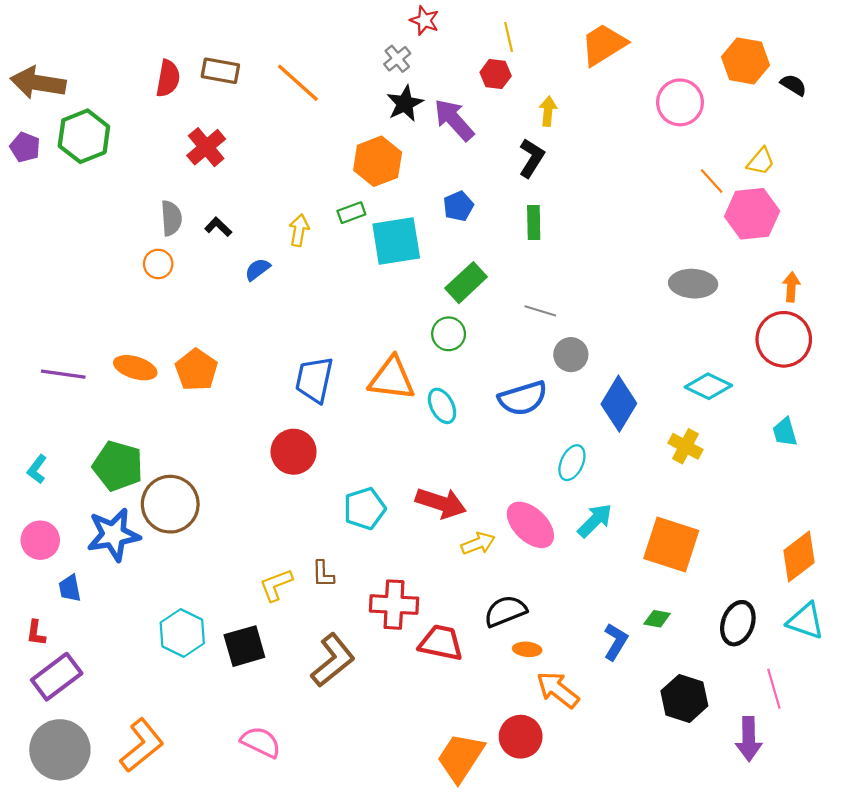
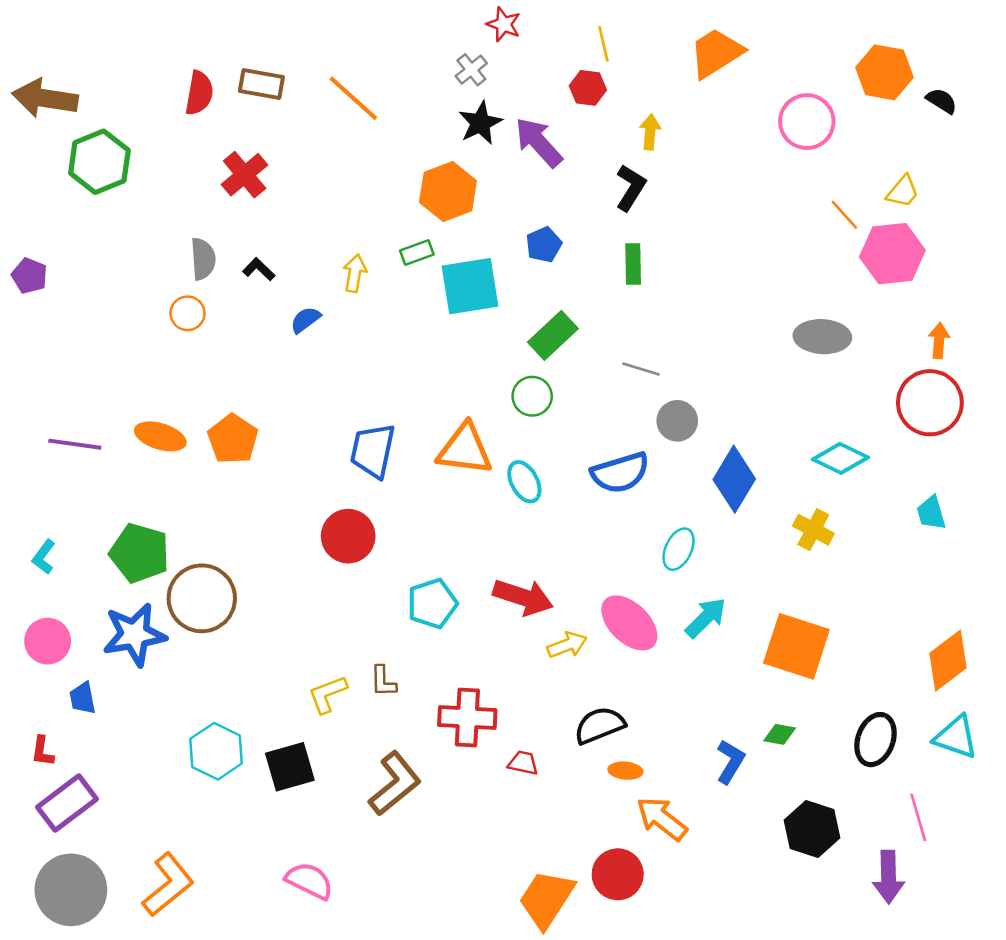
purple pentagon: (25, 147) -> (29, 276), moved
red trapezoid: (441, 643) -> (523, 763), size x0.6

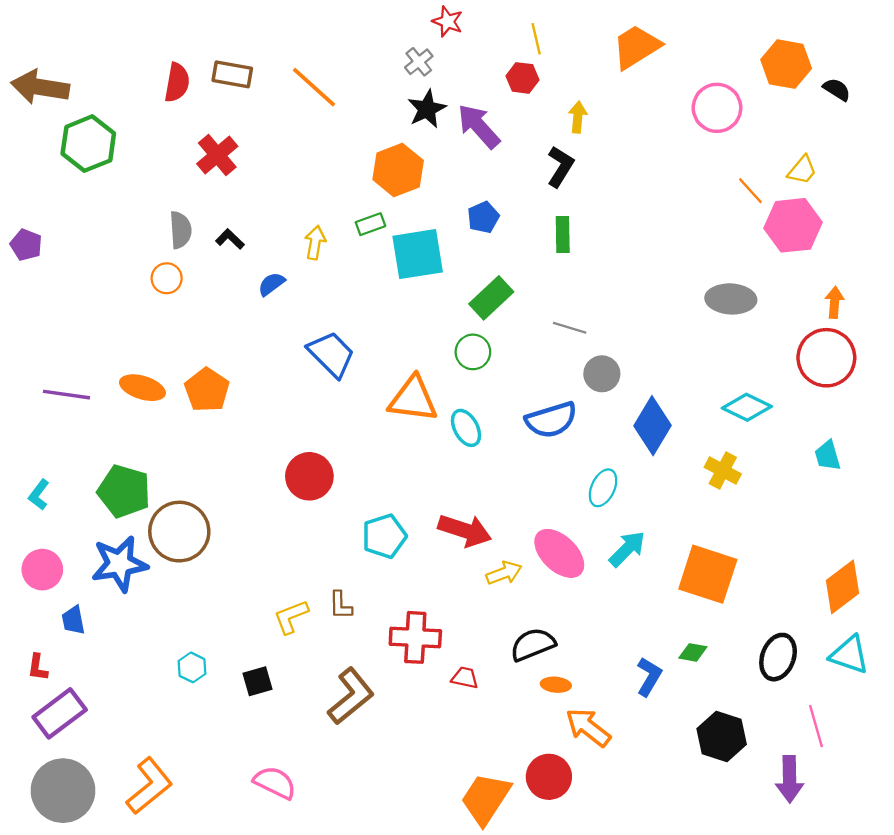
blue trapezoid: (373, 451) -> (331, 354), moved, turned 123
cyan hexagon: (216, 751) -> (192, 667), size x0.6
black square: (290, 767) -> (258, 681), size x0.7

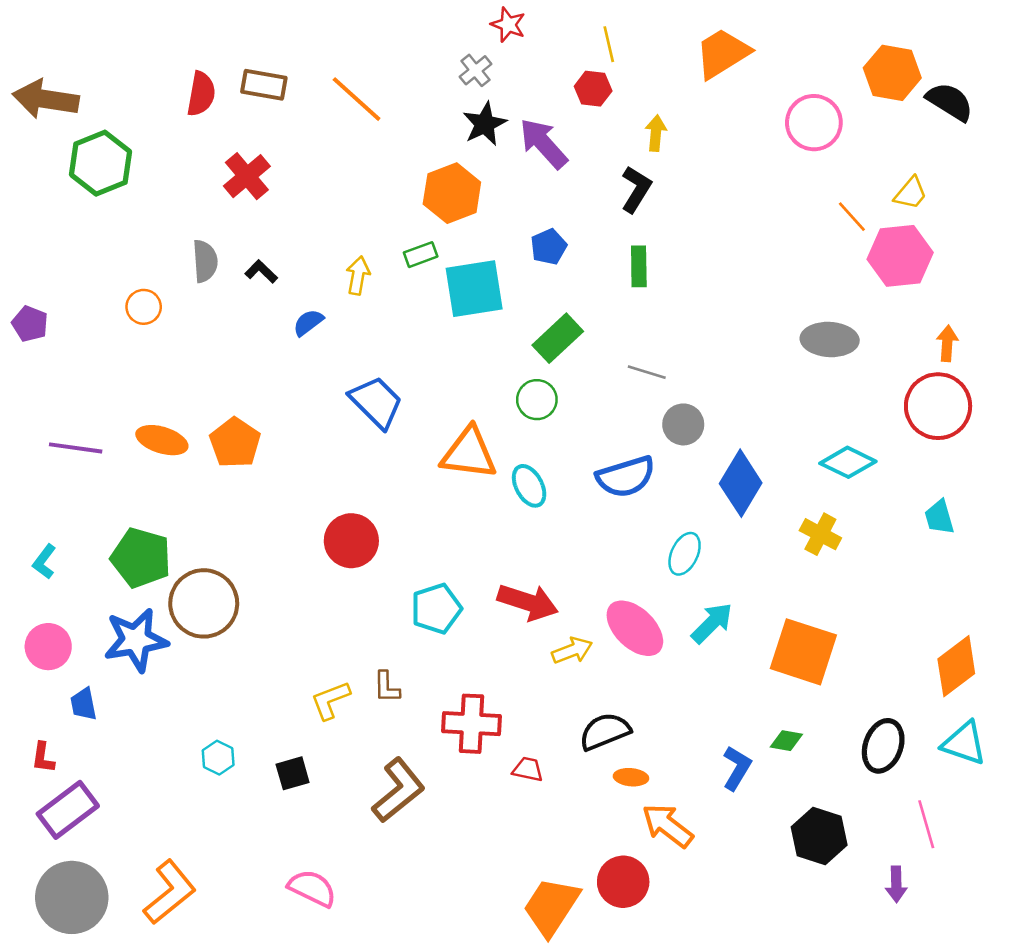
black semicircle: (837, 89) -> (950, 102), size x1.5
purple pentagon: (26, 245) -> (30, 324), moved
orange circle: (167, 278) -> (144, 307), moved
purple arrow: (790, 779) -> (896, 884), size x0.7

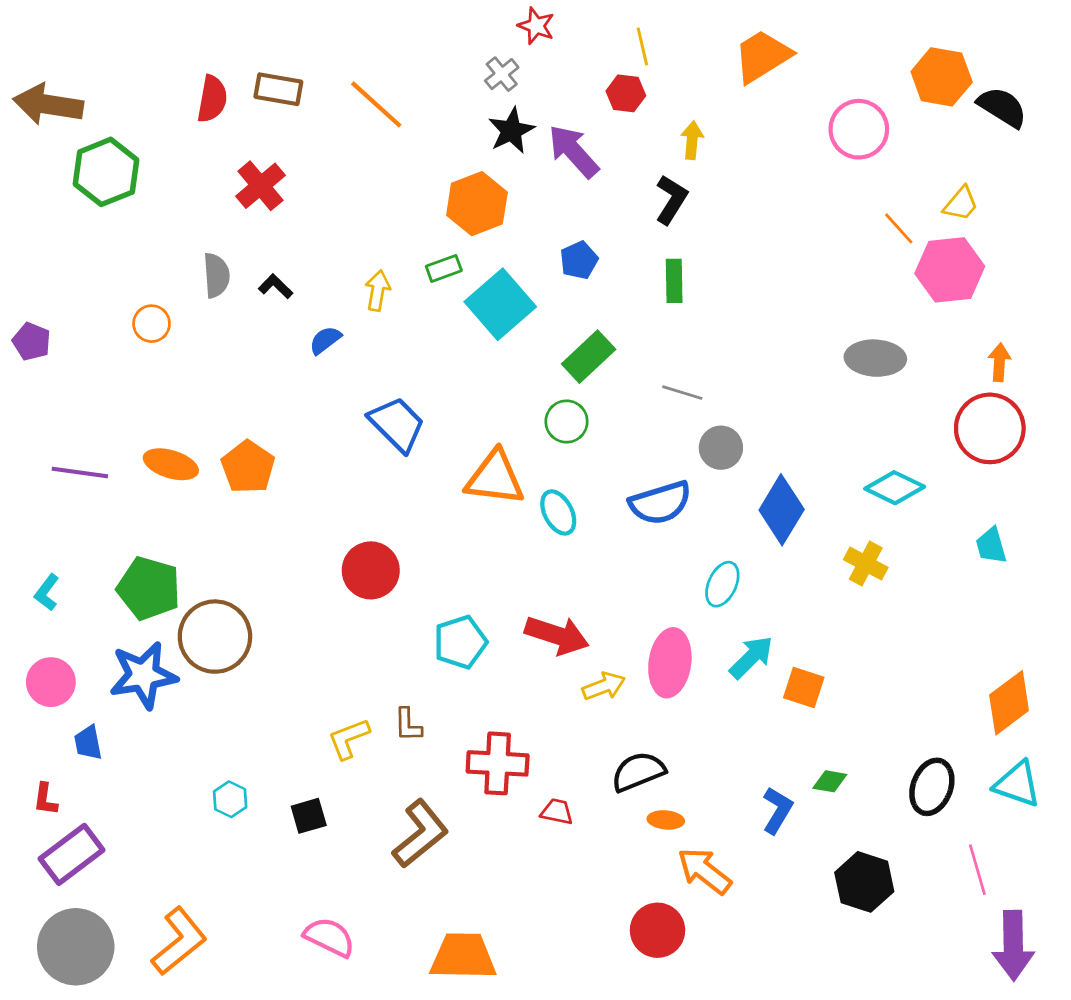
cyan square: (474, 289) -> (500, 304), turned -32
pink ellipse: (635, 628) -> (670, 663), turned 54
orange square: (803, 652) -> (804, 688), moved, size x0.6
purple arrow: (896, 884) -> (1013, 945), moved, size x1.8
orange trapezoid: (551, 907) -> (463, 956), moved, turned 58

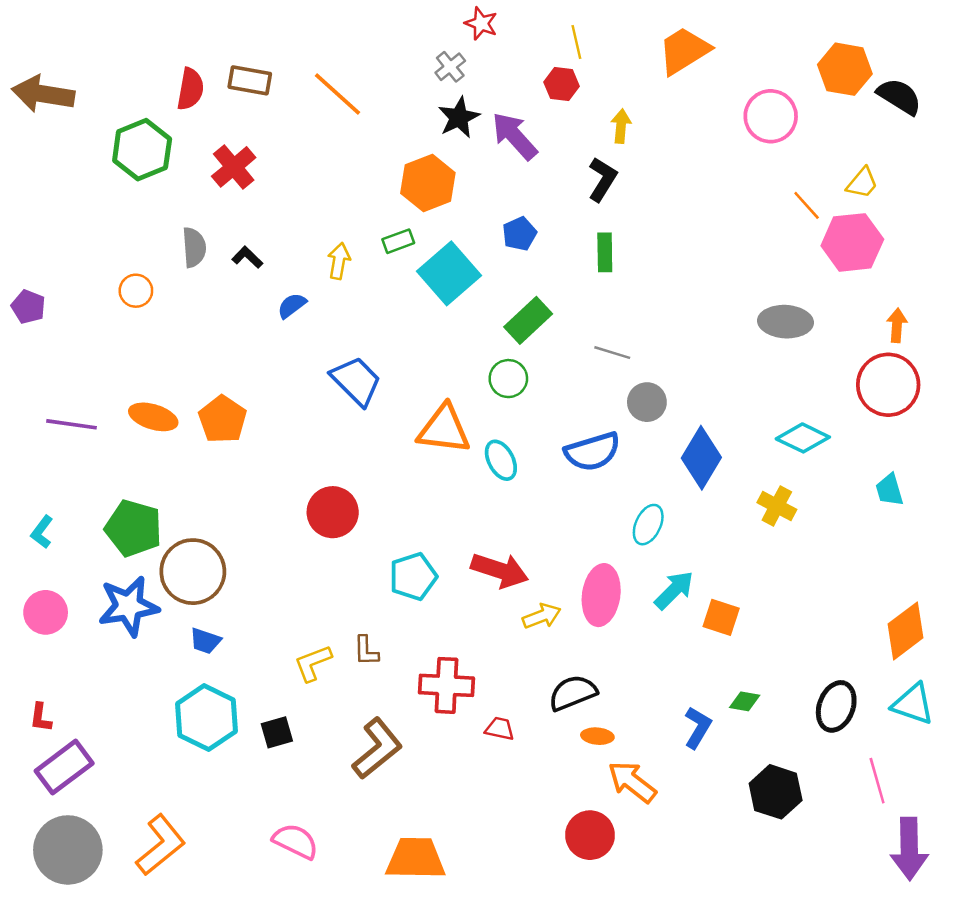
green hexagon: (106, 172) -> (142, 150), moved
blue trapezoid: (88, 743) -> (205, 641), moved, turned -60
cyan hexagon: (230, 799) -> (206, 718), size x2.0

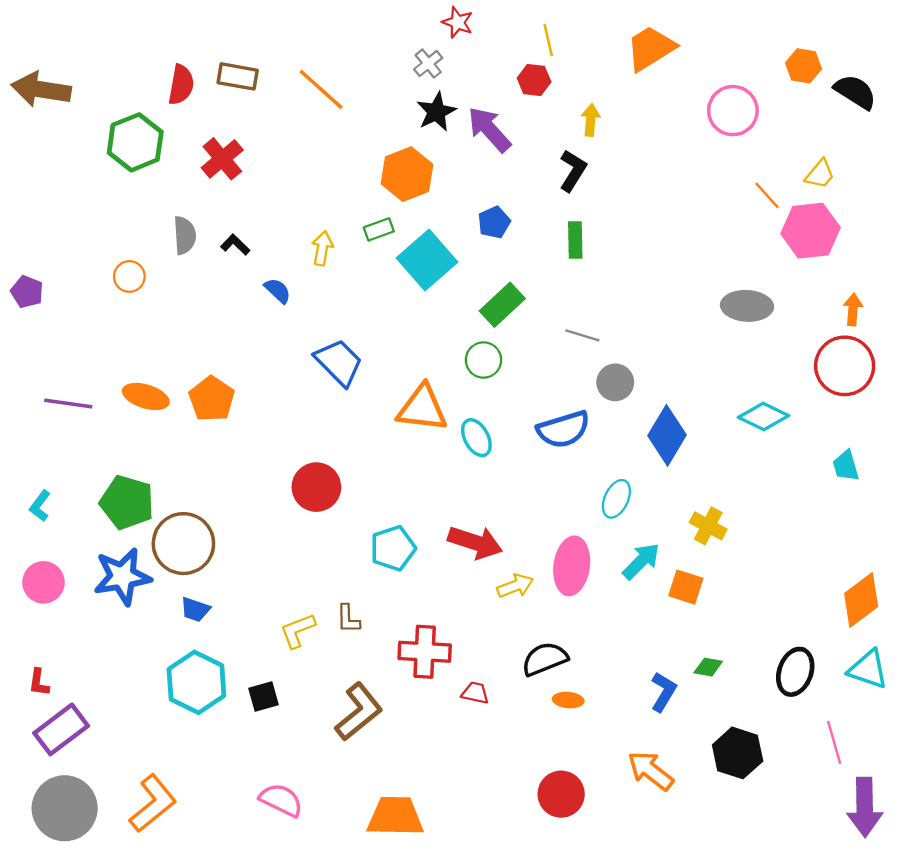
orange hexagon: (845, 69) -> (803, 66), size x0.7
blue semicircle: (292, 306) -> (278, 291), turned 80
yellow cross: (777, 506) -> (708, 526), moved
orange arrow: (632, 782) -> (651, 771), moved

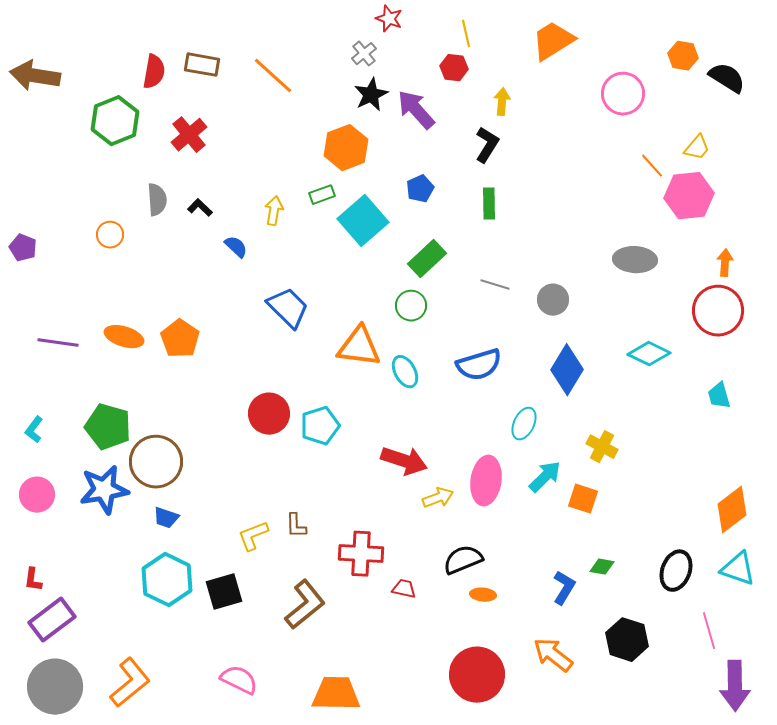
gray circle: (615, 382) -> (553, 300), moved
cyan pentagon: (393, 548) -> (320, 426), moved
black square: (263, 696) -> (224, 592), size x1.4
red circle: (561, 794) -> (477, 675), size x1.4

